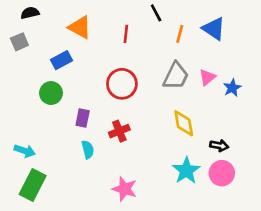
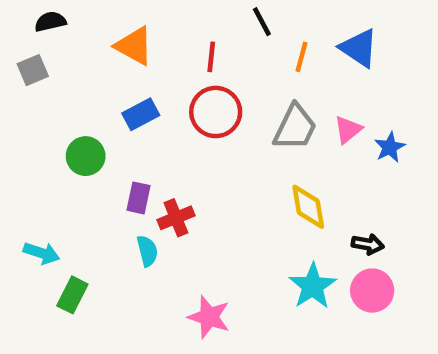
blue rectangle: (62, 60) -> (141, 114), moved
red circle: (122, 84) -> (216, 112), moved
red cross: (119, 131) -> (176, 218), moved
green rectangle: (33, 185) -> (72, 295), moved, size x0.7

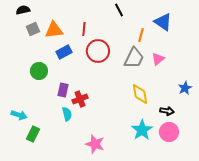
orange triangle: (134, 46) -> (54, 30), moved, turned -36
red line: (211, 57) -> (84, 29), moved
orange line: (302, 57) -> (141, 35), moved
gray square: (33, 70) -> (33, 29), moved
blue star: (390, 147) -> (185, 88), moved

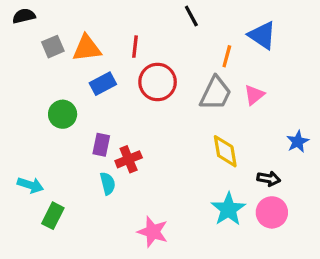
black semicircle: (23, 10) -> (24, 16), moved

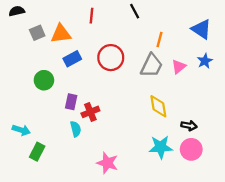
blue triangle: (262, 35) -> (201, 29), moved
red line: (135, 47) -> (92, 16), moved
blue star: (298, 142) -> (205, 61), moved
cyan star: (228, 209) -> (161, 147), turned 30

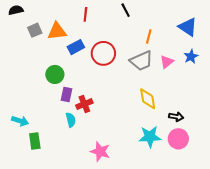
blue rectangle: (72, 59) -> (76, 47), moved
gray trapezoid: (152, 66) -> (141, 61), turned 40
green circle: (44, 80) -> (55, 74), moved
green rectangle: (37, 152) -> (35, 141), turned -35

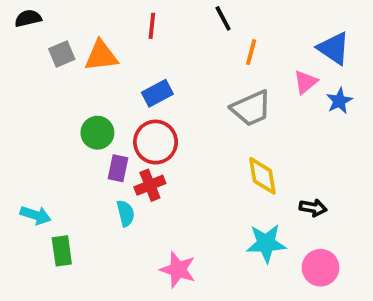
orange line: (149, 36) -> (251, 52), moved
blue rectangle: (76, 47) -> (157, 93), moved
red circle: (103, 53) -> (156, 142), moved
pink triangle: (167, 62) -> (306, 82), moved
pink circle: (178, 139) -> (321, 268), moved

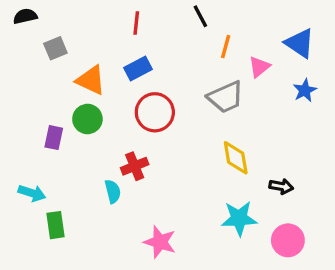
orange triangle: (101, 56) -> (91, 80), moved, turned 32
pink triangle: (306, 82) -> (259, 67), moved
blue rectangle: (157, 93) -> (138, 68), moved
red circle: (156, 142) -> (155, 112), moved
purple rectangle: (118, 168) -> (54, 138), moved

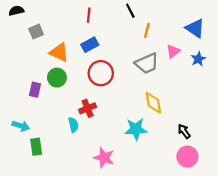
pink triangle: (259, 67) -> (173, 51), moved
black arrow: (281, 186) -> (184, 131), moved, turned -136
cyan star: (239, 218) -> (136, 129), moved

